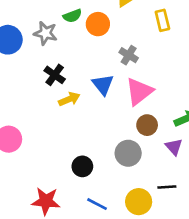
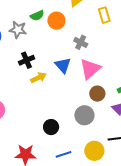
black cross: (55, 75) -> (27, 60), turned 35
blue line: (97, 204) -> (63, 154), turned -42

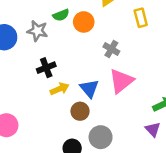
blue triangle: (63, 65) -> (89, 89), moved
brown circle: (97, 94) -> (80, 111), moved
gray circle: (84, 115) -> (101, 137), moved

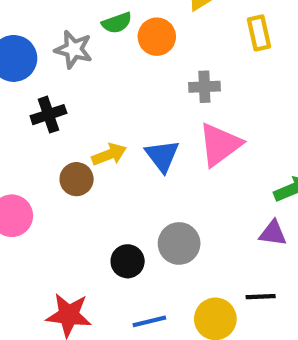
gray cross: (111, 49) -> (204, 87), turned -35
black cross: (46, 68) -> (48, 115), moved
brown circle: (80, 111) -> (77, 179), moved
purple triangle: (153, 129) -> (273, 233), turned -42

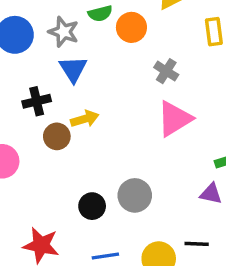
gray cross: (204, 87) -> (166, 71), turned 30
black cross: (48, 115) -> (37, 101), moved
blue triangle: (162, 156) -> (73, 69), moved

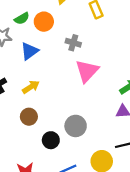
blue triangle: (73, 69) -> (29, 51), moved, turned 42
brown circle: (57, 136) -> (29, 117), moved

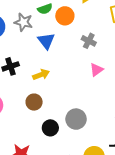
blue triangle: (29, 51) -> (46, 41), turned -42
pink triangle: (87, 71) -> (96, 70), size x0.6

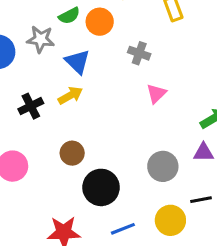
yellow arrow: (41, 75) -> (70, 95), moved
gray circle: (76, 119) -> (163, 166), moved
black circle: (50, 128) -> (101, 187), size x1.5

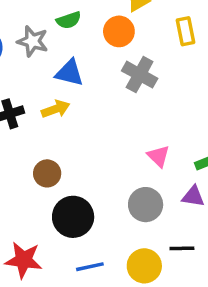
orange circle: (100, 22) -> (119, 31), moved
gray cross: (139, 53) -> (140, 75), size x1.4
blue triangle: (78, 62) -> (70, 73), turned -40
pink triangle: (156, 94) -> (158, 156), moved, turned -40

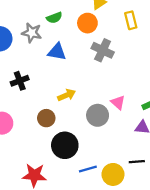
yellow arrow: (56, 109) -> (67, 95), moved
gray circle: (146, 205) -> (98, 115), moved
blue line: (90, 267) -> (88, 169), moved

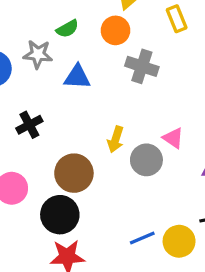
yellow arrow: (67, 95) -> (116, 139), moved, turned 138
brown circle: (46, 118) -> (74, 173), size x1.5
black circle: (65, 145) -> (60, 215), moved

